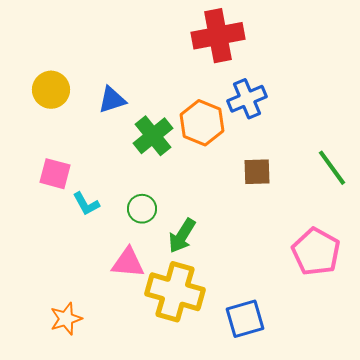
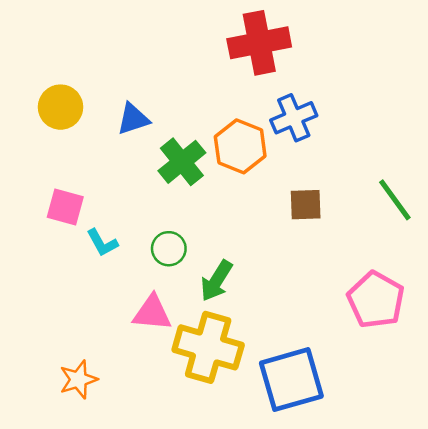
blue square: (245, 319) -> (291, 380), size x1.4

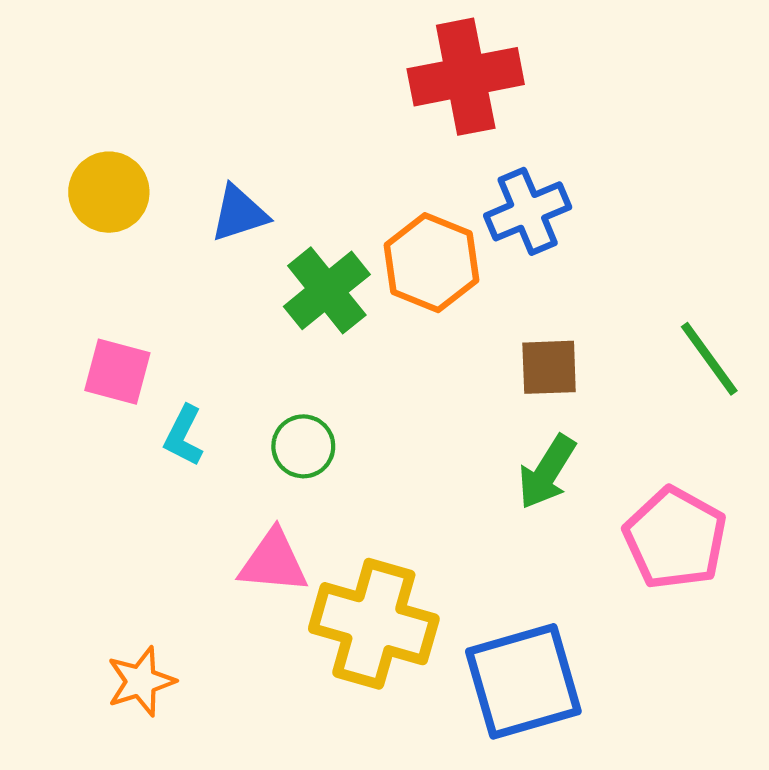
cyan L-shape: (102, 243) -> (184, 436), turned 56
green arrow: (216, 281) -> (547, 472), moved

